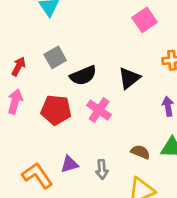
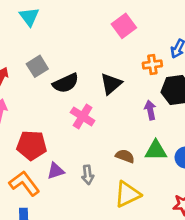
red pentagon: (56, 110) -> (32, 145), moved

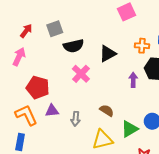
green triangle: (156, 151) -> (130, 129), moved, turned -42

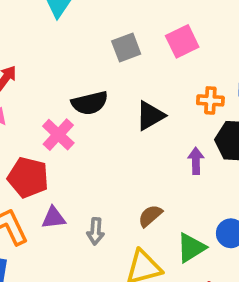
gray square: (55, 29) -> (126, 48), moved
pink cross: (81, 74) -> (58, 135), moved
brown semicircle: (107, 110) -> (150, 216), turned -72

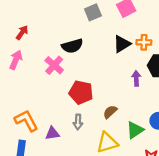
black triangle: (150, 116) -> (122, 44), moved
red pentagon: (28, 177) -> (81, 92), moved
purple triangle: (54, 218) -> (52, 133), moved

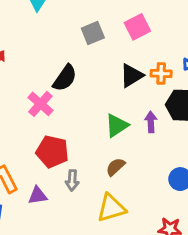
black semicircle: (72, 46) -> (65, 78), turned -40
red pentagon: (81, 92) -> (52, 152), moved
green triangle: (135, 130) -> (117, 125), moved

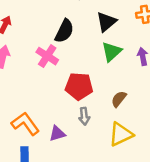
black triangle: (131, 76) -> (106, 22), moved
green triangle: (117, 125) -> (111, 52), moved
red pentagon: (52, 152) -> (79, 86), moved

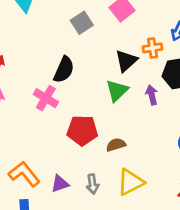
black triangle: (106, 22) -> (126, 61), moved
brown semicircle: (119, 99) -> (116, 145), moved, turned 36
gray arrow: (84, 116) -> (93, 184), moved

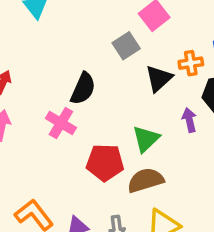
gray square: (82, 23) -> (126, 46), moved
green triangle: (117, 91) -> (146, 139), moved
brown semicircle: (116, 145) -> (146, 180), size x1.5

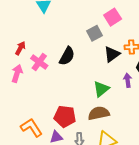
pink cross: (61, 123) -> (39, 62), moved
red pentagon: (105, 163) -> (65, 116), moved

